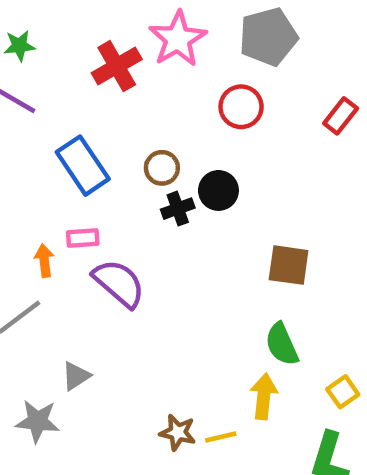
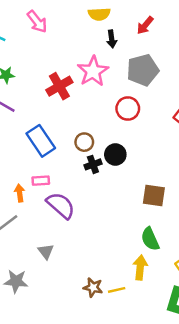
gray triangle: (76, 376) -> (46, 251), moved, turned -35

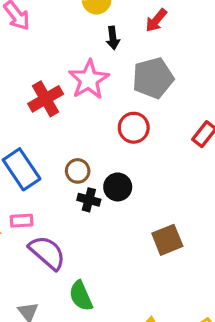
black cross: (93, 164) -> (89, 200), turned 35
brown square: (154, 196) -> (167, 240), turned -30
green semicircle: (150, 239) -> (81, 296), moved

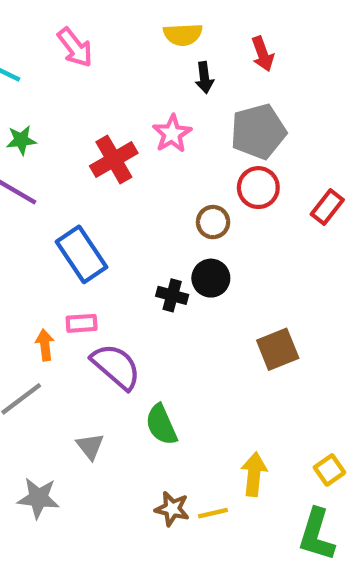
red arrow: (156, 20) -> (263, 54), turned -60
pink star: (89, 80) -> (172, 134), size x0.7
red circle: (134, 128) -> (258, 188), moved
brown circle: (78, 171) -> (213, 222), moved

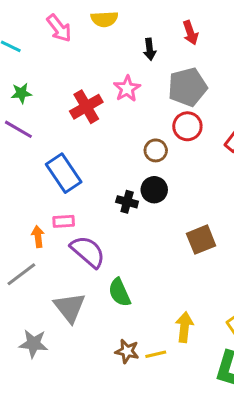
yellow semicircle: (183, 34) -> (104, 19), moved
gray triangle: (90, 446) -> (70, 307), size x1.6

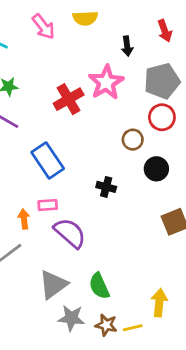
pink star: (127, 89) -> (106, 82), size x1.4
black circle: (154, 190) -> (156, 169), moved
green semicircle: (119, 292) -> (99, 286), moved
gray triangle: (70, 307) -> (53, 285), turned 32
gray star: (33, 344) -> (71, 318), moved

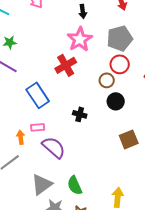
black arrow: (127, 46) -> (83, 11), moved
red cross: (69, 99) -> (66, 65), moved
brown circle: (133, 140) -> (107, 80), moved

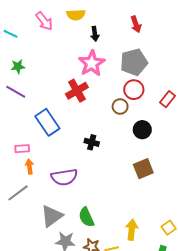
black circle: (116, 101) -> (142, 130), moved
pink rectangle: (38, 127) -> (22, 149), moved
purple semicircle: (54, 147) -> (64, 177), turned 130

